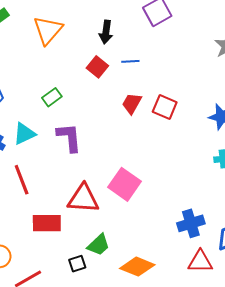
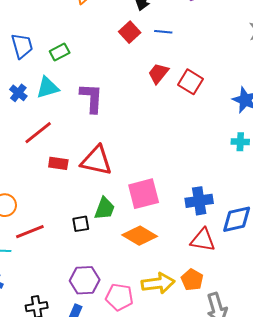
green rectangle: (52, 97) -> (60, 52), moved
red line: (22, 180) -> (38, 133), turned 64
pink square: (124, 184) -> (144, 194), moved, turned 32
red rectangle: (47, 223) -> (58, 163), moved, size x0.7
green trapezoid: (99, 245) -> (105, 208), turned -35

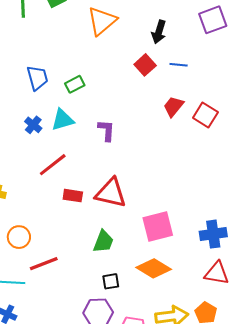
purple L-shape: (91, 98) -> (106, 130), size x0.7
green trapezoid: (105, 208) -> (103, 241), moved
black square: (81, 224) -> (111, 281), moved

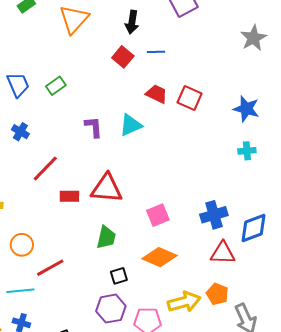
red trapezoid: (173, 106) -> (157, 94), turned 85
cyan triangle: (63, 120) -> (131, 125), moved
pink square: (158, 226) -> (158, 215), size x0.7

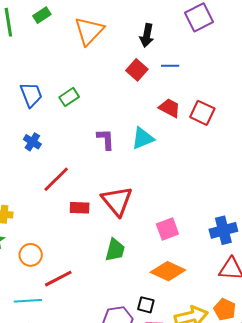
red triangle: (107, 188) -> (117, 201), turned 44
black square: (119, 276) -> (146, 305), moved, turned 30

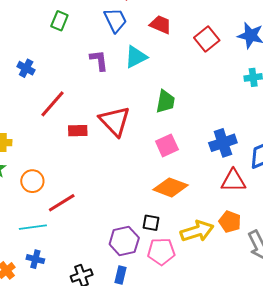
blue trapezoid: (31, 95) -> (115, 20), moved
green rectangle: (69, 97) -> (59, 21), turned -30
red square: (202, 113) -> (207, 39), moved, turned 30
green trapezoid: (115, 250) -> (165, 102), moved

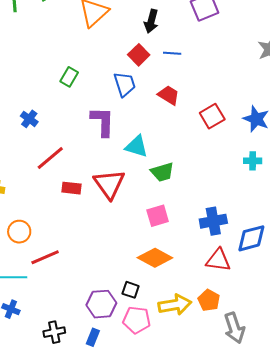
cyan triangle: (136, 57) -> (137, 146), moved, turned 35
purple L-shape: (99, 60) -> (103, 122), size x1.4
green trapezoid: (165, 102) -> (162, 172), turned 55

